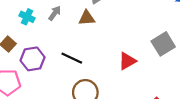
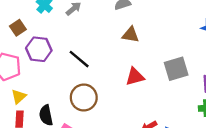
brown triangle: (87, 18) -> (131, 35), moved

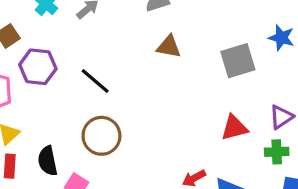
gray square: (176, 69) -> (238, 61), moved
red triangle: (135, 77) -> (234, 128), moved

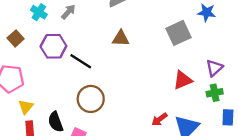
brown triangle: (169, 47) -> (121, 38), moved
purple hexagon: (38, 67) -> (53, 46), moved

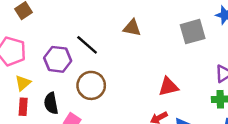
purple hexagon: (53, 46) -> (58, 59), moved
red triangle: (183, 80) -> (168, 87), moved

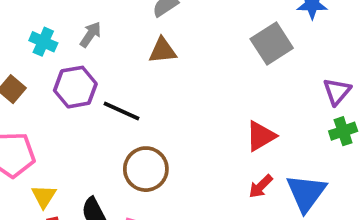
brown triangle: (132, 28) -> (163, 51), moved
purple hexagon: (58, 59) -> (75, 87), moved

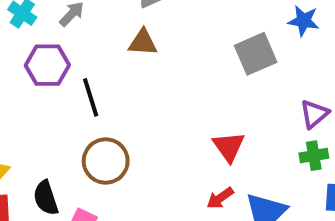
black line: (122, 111) -> (91, 97), turned 39
red triangle: (261, 136) -> (229, 147), turned -44

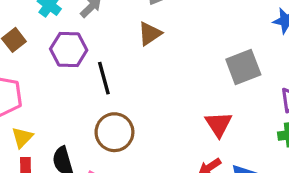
brown triangle: (143, 43) -> (150, 34), turned -40
gray square: (256, 54) -> (243, 67), moved

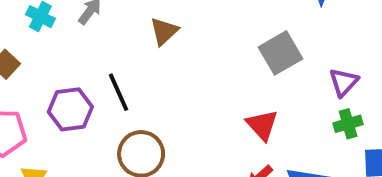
purple hexagon: (69, 50) -> (70, 109), moved

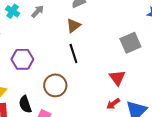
black line: (119, 92) -> (73, 53), moved

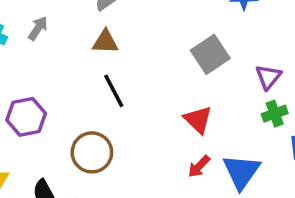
brown triangle: (73, 25) -> (105, 42), turned 49

